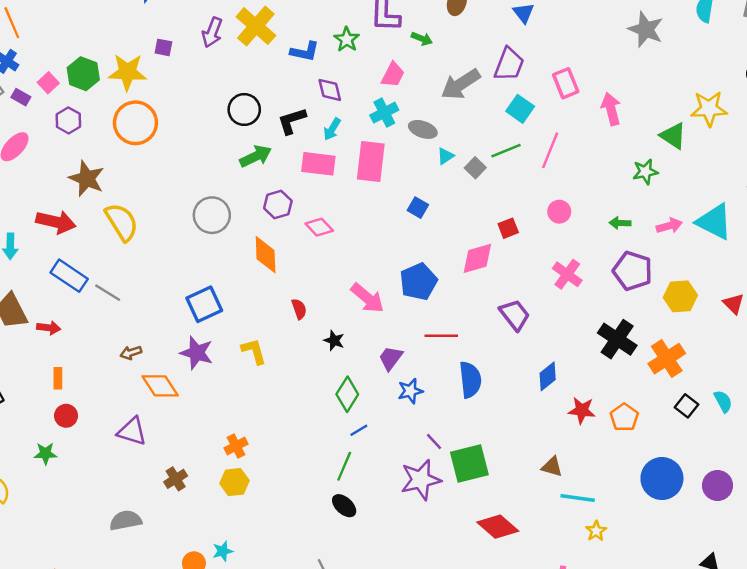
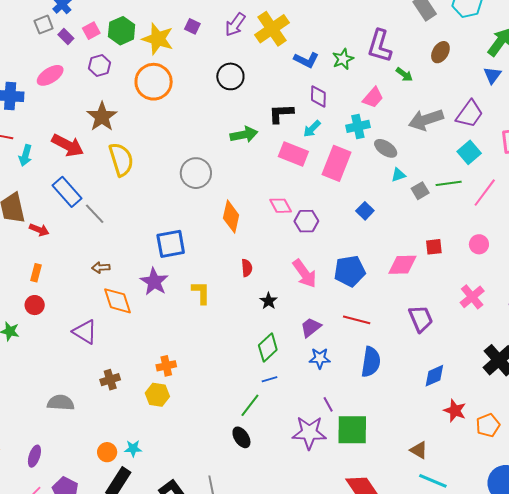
black circle: (244, 110) -> (230, 76), moved
purple hexagon: (278, 204) -> (306, 221), moved

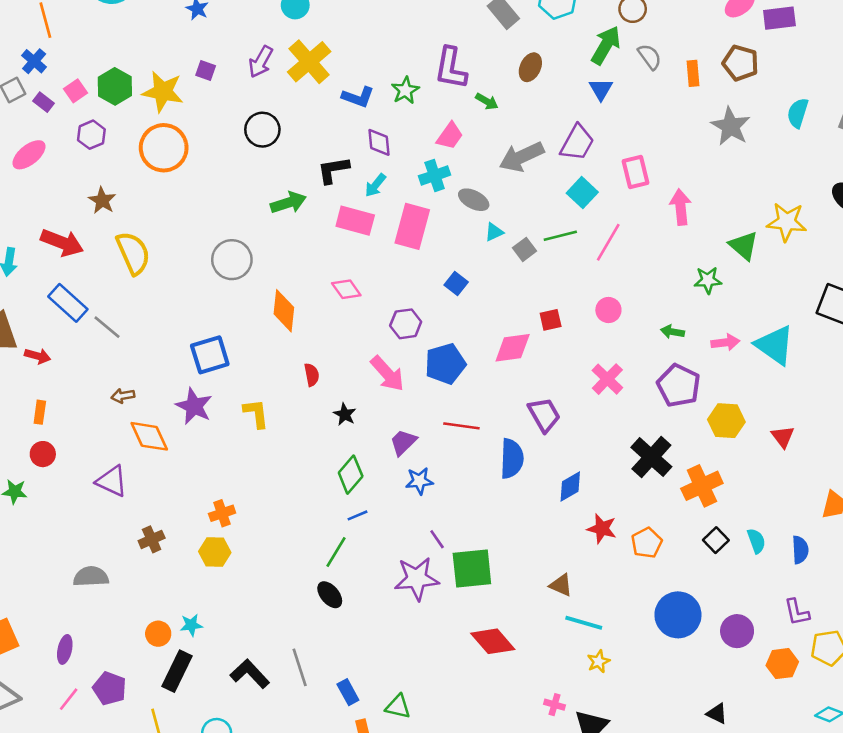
brown star: (102, 117) -> (102, 200), size x0.7
purple hexagon: (306, 221) -> (406, 324), moved
blue semicircle: (371, 362) -> (512, 459), moved

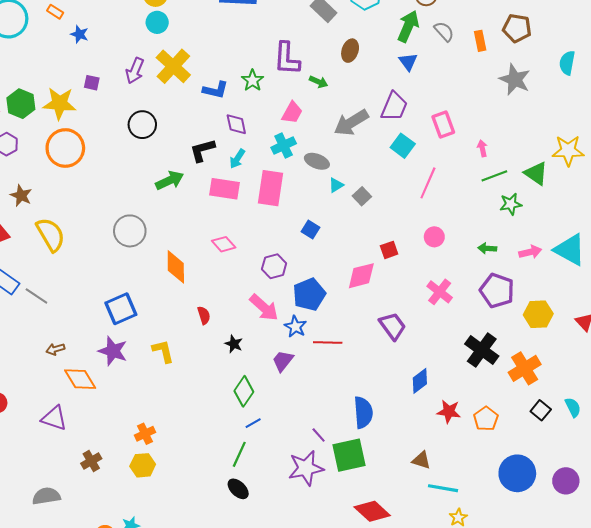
pink arrow: (681, 207) -> (482, 148), size x0.6
green line: (560, 236) -> (494, 176), moved
blue semicircle: (512, 459) -> (363, 412), moved
blue star: (419, 481) -> (295, 327), moved, turned -30

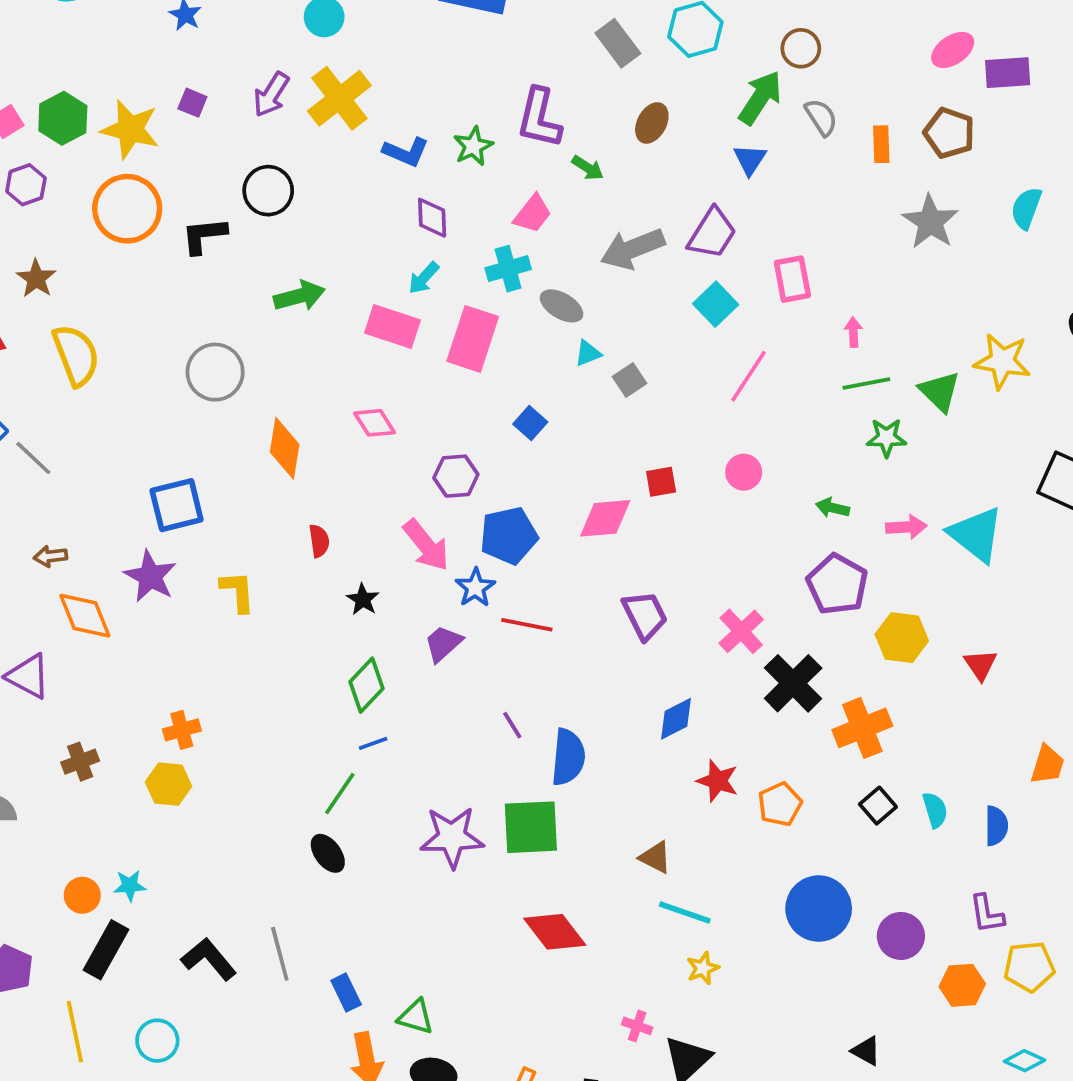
black L-shape: (202, 150) -> (204, 236), moved
pink cross: (440, 292) -> (741, 631), moved
purple line: (319, 435) -> (512, 725), moved

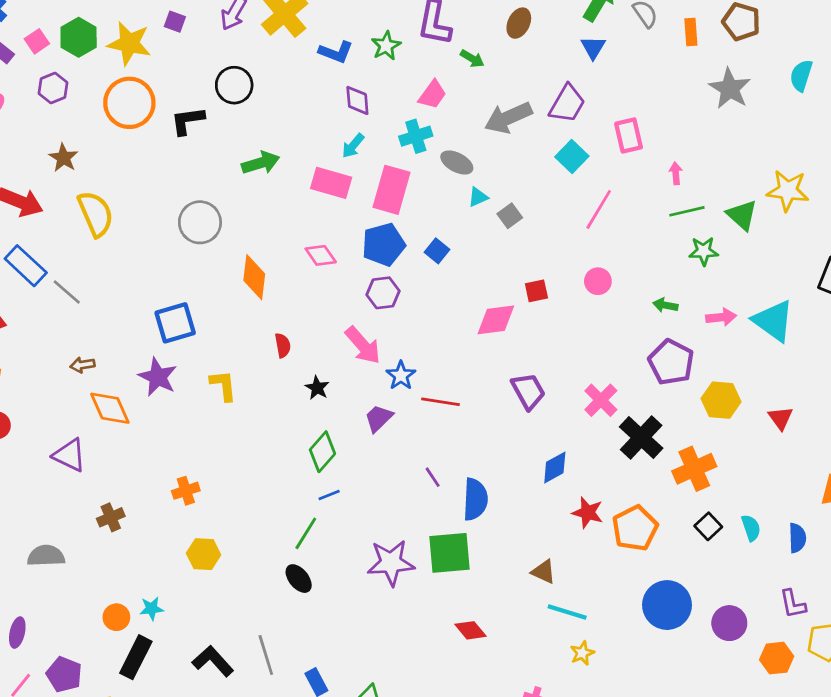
blue pentagon: (509, 536) -> (384, 245), moved
yellow hexagon: (168, 784) -> (204, 554), moved
orange pentagon: (780, 804) -> (635, 528), size x1.4
red diamond: (555, 932) -> (471, 630), size x0.7

